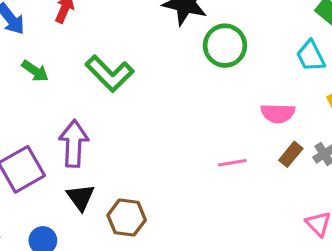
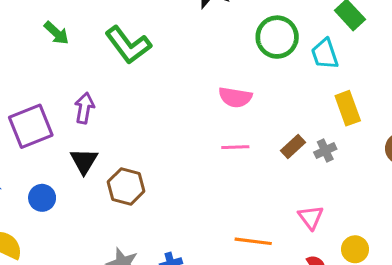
green circle: (225, 46) -> (277, 37), moved
pink semicircle: (278, 113) -> (235, 97), moved
purple arrow: (74, 144) -> (84, 108), size x0.7

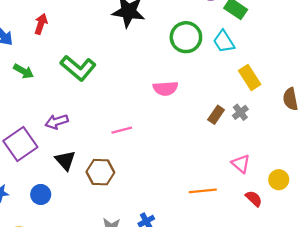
purple arrow: (84, 108) -> (57, 122), turned -105
pink line: (235, 147) -> (122, 130), moved

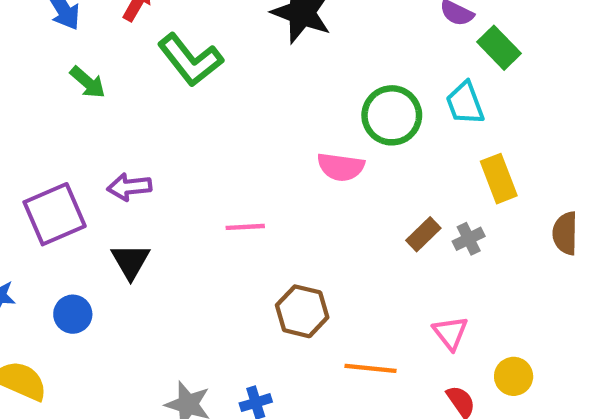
green circle: (186, 37) -> (392, 115), moved
green L-shape: (78, 68) -> (190, 60), moved
brown hexagon: (100, 172) -> (302, 311), moved

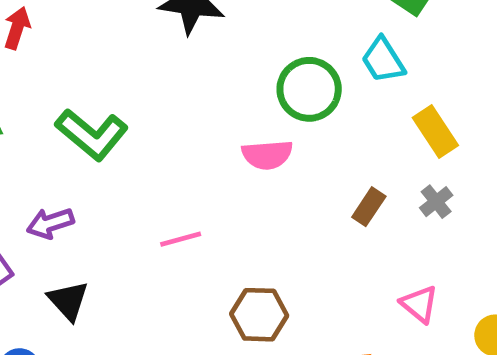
green L-shape: (190, 60) -> (92, 134), moved
gray cross: (469, 239) -> (436, 202), moved

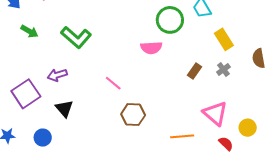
pink line: (181, 239) -> (113, 83), turned 54
pink triangle: (419, 304) -> (215, 113), size x1.5
brown hexagon: (259, 315) -> (133, 115), moved

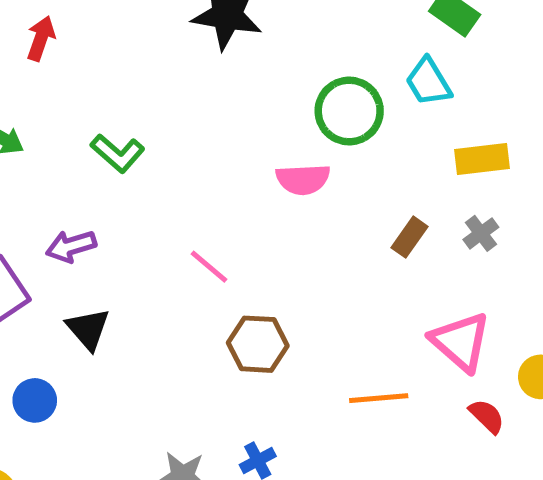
green L-shape: (76, 37) -> (118, 153), size x0.7
yellow rectangle: (224, 39) -> (482, 159), turned -65

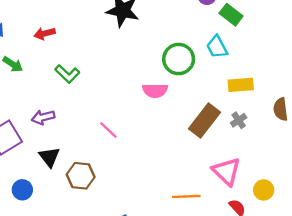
red arrow: (41, 38) -> (45, 34), moved, turned -126
brown rectangle: (409, 237) -> (204, 120), size x1.8
brown hexagon: (258, 344) -> (81, 176), moved

